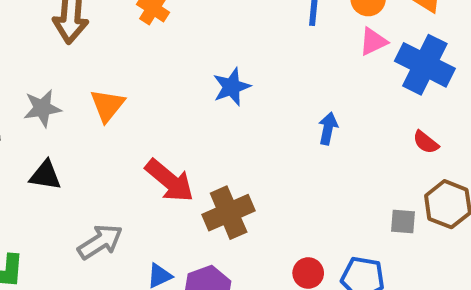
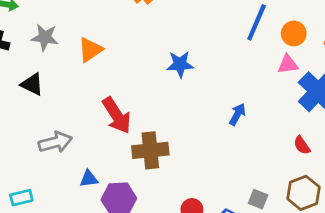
gray square: (403, 222) -> (258, 199), moved

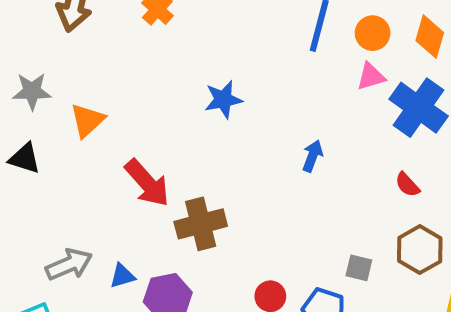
orange triangle: (90, 50) -> (87, 120), moved
gray arrow: (55, 142) -> (69, 264), moved

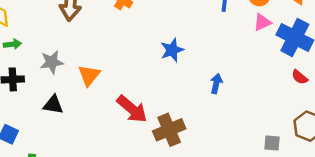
blue arrow: (312, 156) -> (216, 84), moved
red semicircle: (407, 185) -> (300, 77), moved

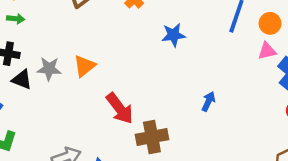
blue star: (172, 50) -> (173, 35), moved
gray star: (52, 62) -> (49, 69), moved
black triangle: (53, 105) -> (22, 80), moved

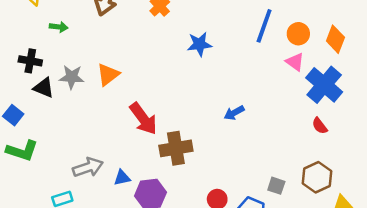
green arrow: (16, 19) -> (59, 27), moved
pink triangle: (267, 51) -> (295, 62), turned 48
blue arrow: (208, 101) -> (234, 113), turned -144

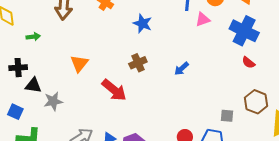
blue star: (199, 44) -> (143, 23), turned -30
pink triangle: (295, 62) -> (203, 19), moved, turned -42
gray star: (72, 77) -> (53, 101), moved
brown cross: (176, 148) -> (138, 63), moved, size x0.7

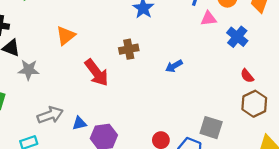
blue cross: (244, 31) -> (237, 37), moved, size x0.7
brown hexagon: (256, 102) -> (254, 104), moved
gray square: (227, 116) -> (211, 128), size x1.5

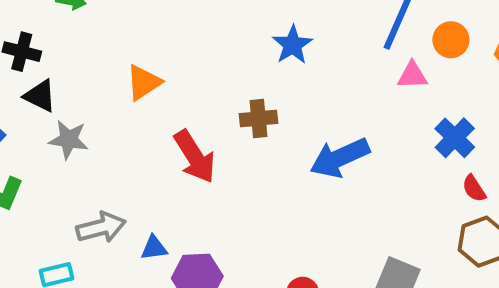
blue cross: (237, 37) -> (455, 138), moved
blue arrow: (174, 66) -> (340, 158), size x1.8

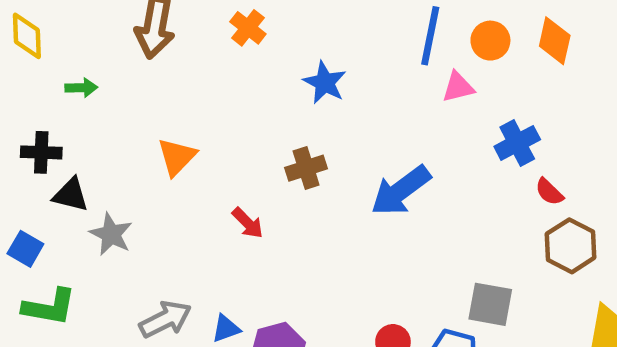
blue cross: (455, 138) -> (517, 143), turned 30
gray star: (69, 140) -> (111, 234), turned 30
red arrow: (195, 157) -> (248, 223), size x0.6

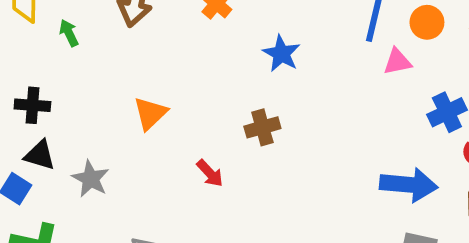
green arrow: (81, 88) -> (69, 33), moved, turned -116
blue arrow: (401, 191) -> (409, 185), moved, turned -140
black triangle: (71, 195) -> (40, 155), moved

